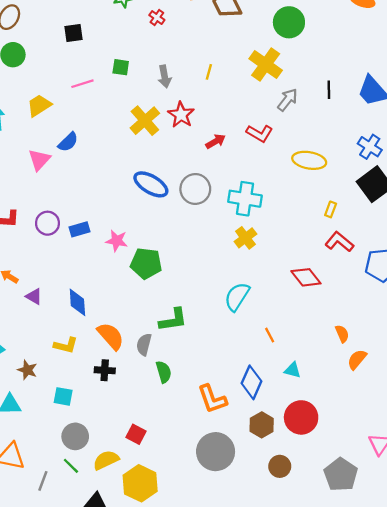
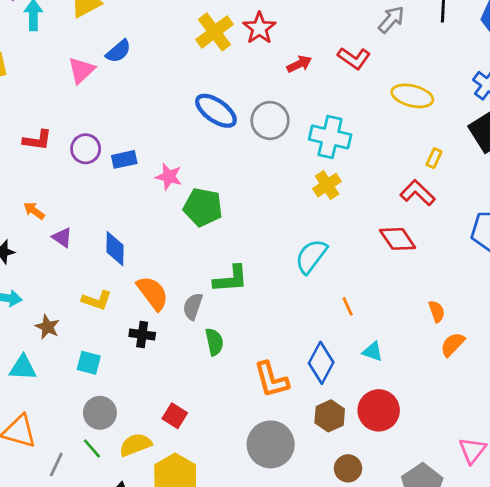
red L-shape: (339, 242) -> (418, 193), moved

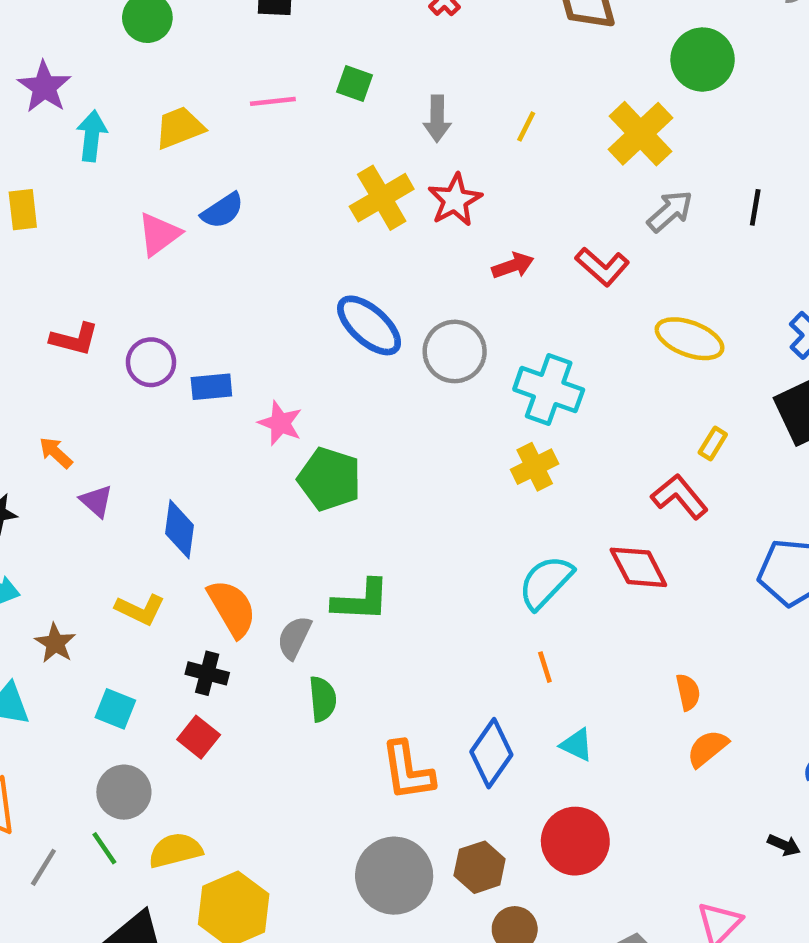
cyan semicircle: (311, 256) -> (546, 582), moved
red square: (175, 416) -> (199, 737), moved
brown hexagon: (330, 416) -> (480, 867), moved

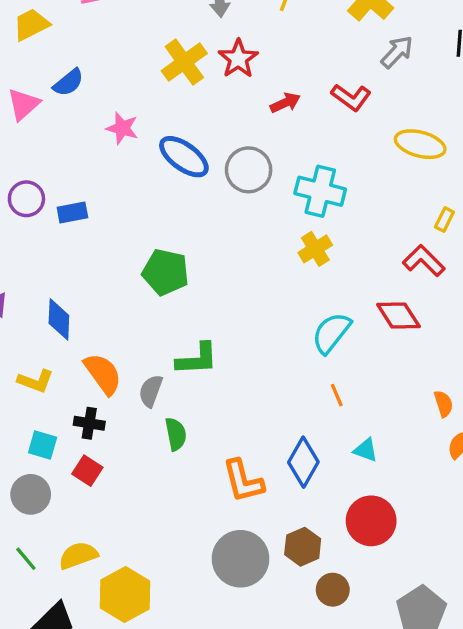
pink star: (280, 423) -> (122, 128), moved
cyan square: (115, 709) -> (43, 445), moved
gray circle: (124, 792) -> (31, 494), moved

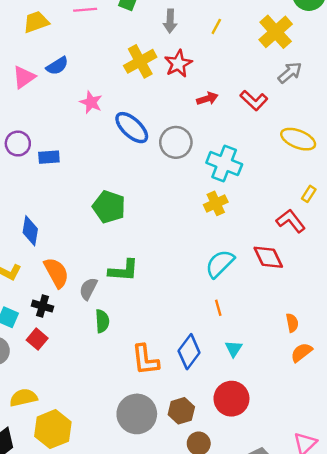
cyan triangle: (366, 450) -> (234, 349), turned 36

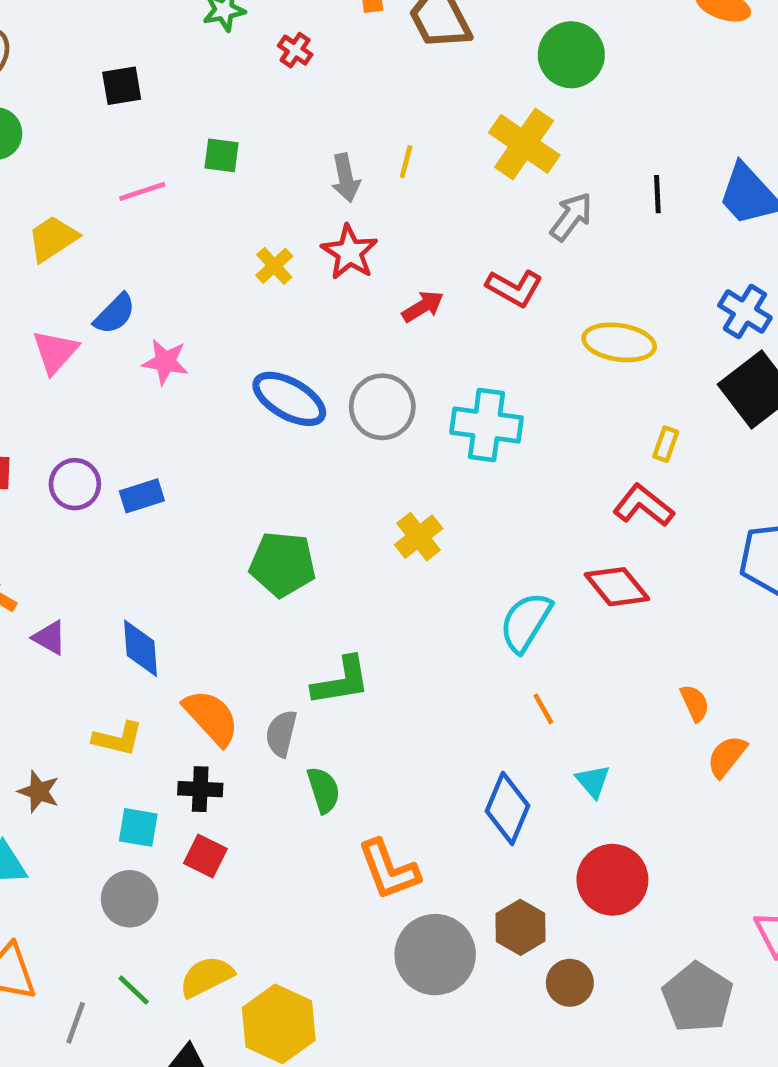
gray arrow: (170, 21) -> (346, 178), moved
yellow cross: (140, 61) -> (274, 266), size x0.6
pink star: (91, 102) -> (165, 362), moved
yellow cross: (216, 203) -> (419, 537), moved
orange L-shape: (145, 360) -> (389, 870), moved

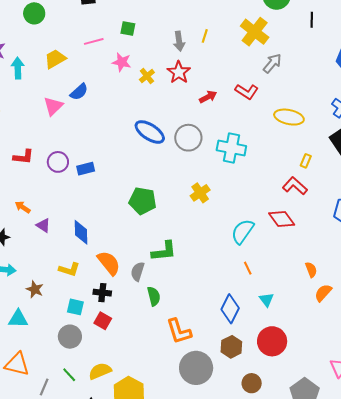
black line: (657, 194) -> (312, 20), moved
pink star: (165, 362) -> (122, 62), moved
brown hexagon: (520, 927) -> (231, 347), moved

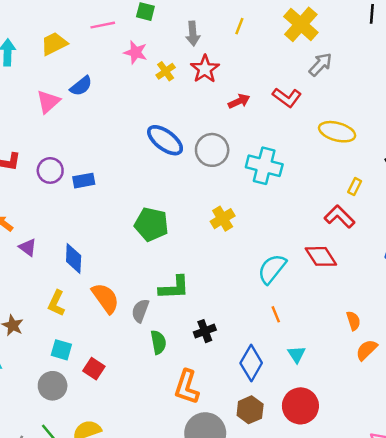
gray arrow: (179, 41) -> (193, 34), moved
yellow L-shape: (69, 269) -> (56, 303), turned 95
black cross: (102, 293) -> (205, 331), moved, turned -30
orange L-shape: (179, 331) -> (187, 387), turned 32

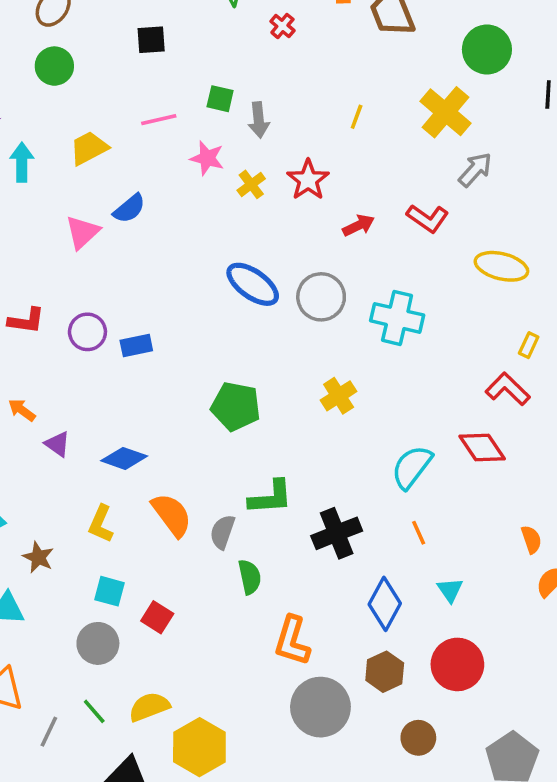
gray arrow: (193, 34) -> (259, 120), moved
blue diamond: (74, 258) -> (124, 458), turned -72
black cross: (205, 331) -> (337, 533), moved, size x1.5

